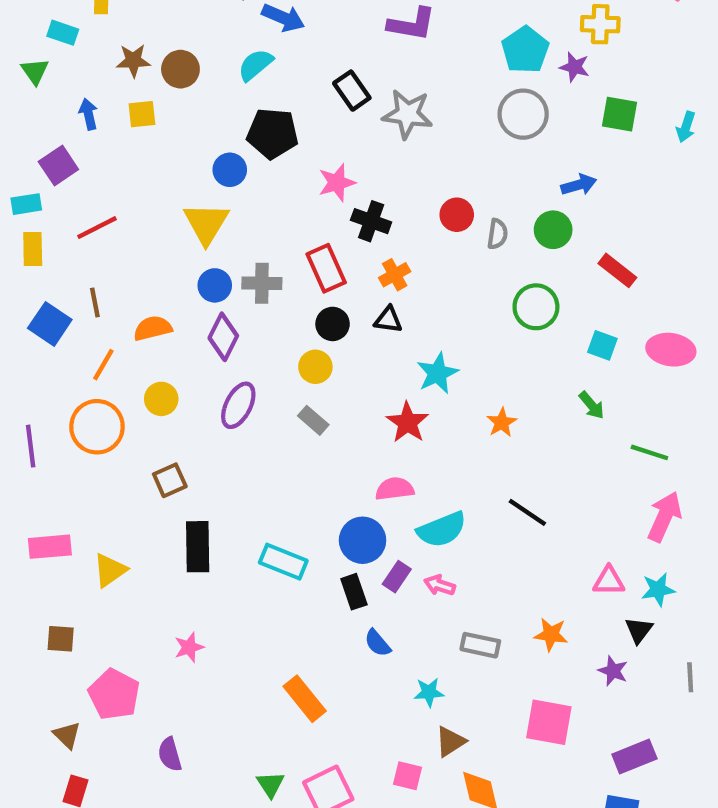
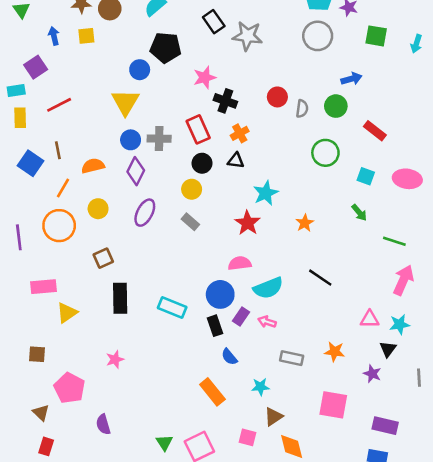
pink rectangle: (50, 547) -> (43, 287), moved
orange rectangle: (305, 699) -> (212, 392), moved
purple rectangle: (634, 757) -> (385, 426), turned 35

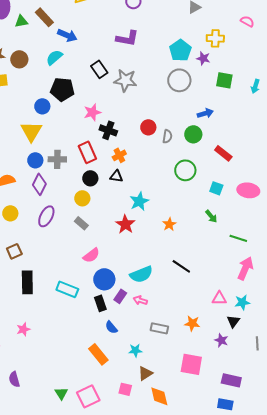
pink semicircle: (240, 263) -> (91, 255), moved, turned 150

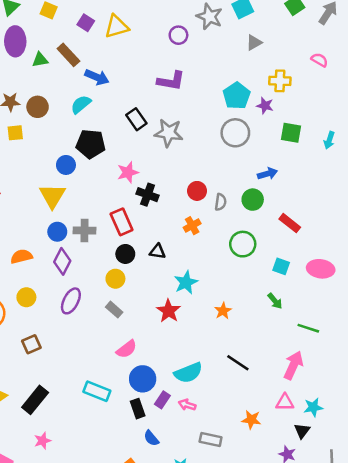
orange cross: (119, 155) -> (192, 226), moved
pink arrow: (245, 268) -> (293, 365), moved
black rectangle: (27, 282) -> (35, 400), moved, turned 40
orange star: (192, 323) -> (251, 420), moved

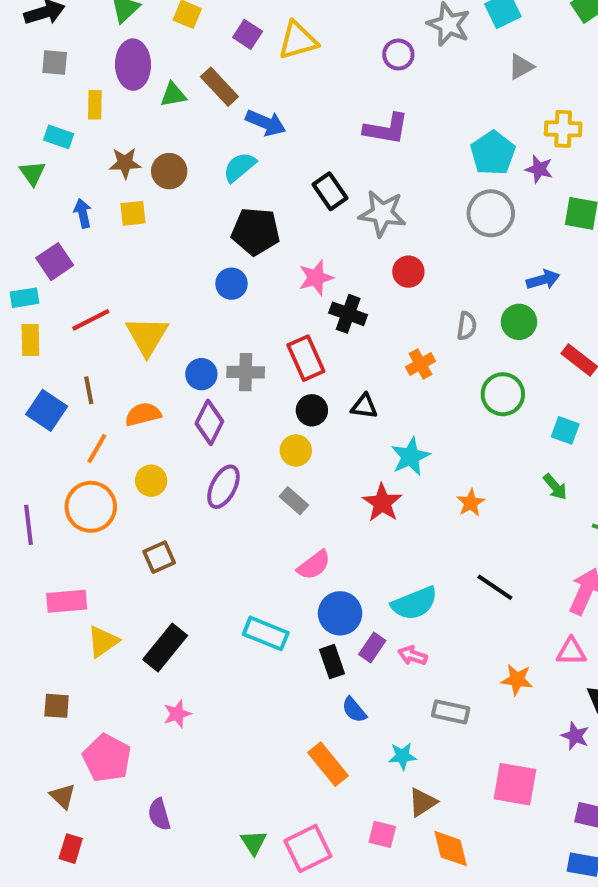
blue circle: (66, 165) -> (231, 284), moved
red circle: (197, 191) -> (408, 272), moved
yellow triangle: (52, 196) -> (147, 336), moved

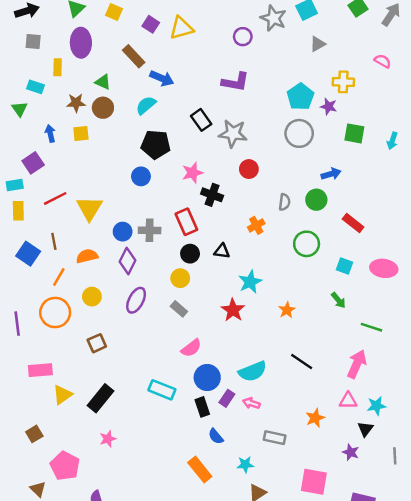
green triangle: (173, 95) -> (103, 82), moved, turned 35
orange star: (517, 680) -> (315, 418), turned -30
brown square: (57, 706) -> (34, 434), turned -35

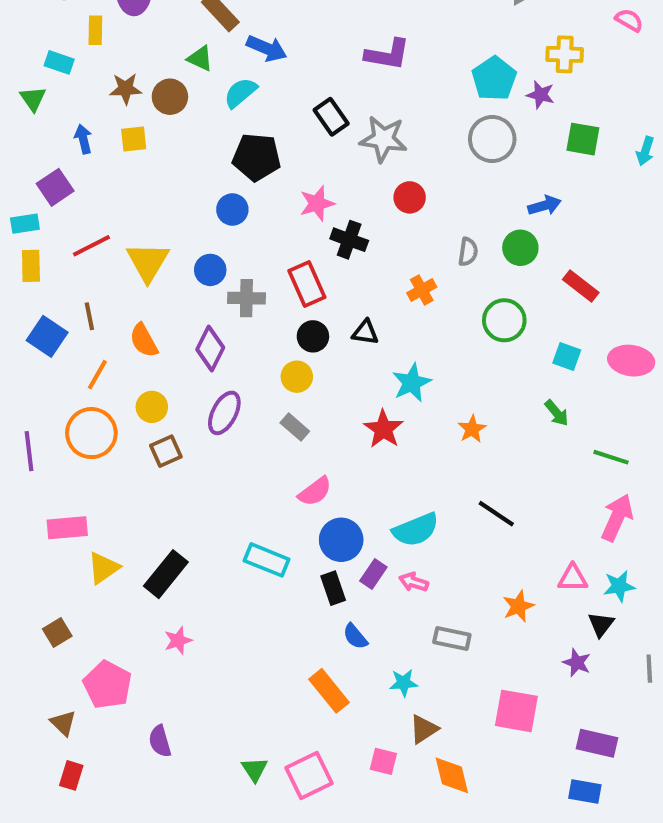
green triangle: (103, 82) -> (200, 58), moved
blue circle: (123, 232) -> (210, 270), moved
orange semicircle: (87, 256) -> (144, 340), turned -105
brown square: (97, 343) -> (166, 451), moved
pink arrow: (357, 364) -> (617, 518), moved

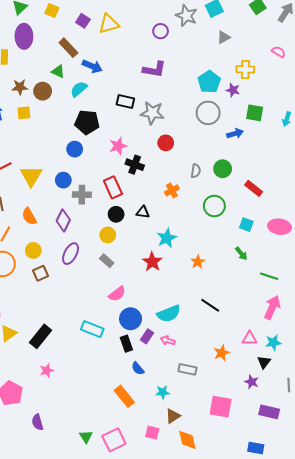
black rectangle: (331, 117) -> (125, 101), turned -42
blue arrow: (545, 205) -> (235, 134), moved
purple rectangle: (597, 743) -> (269, 412), moved

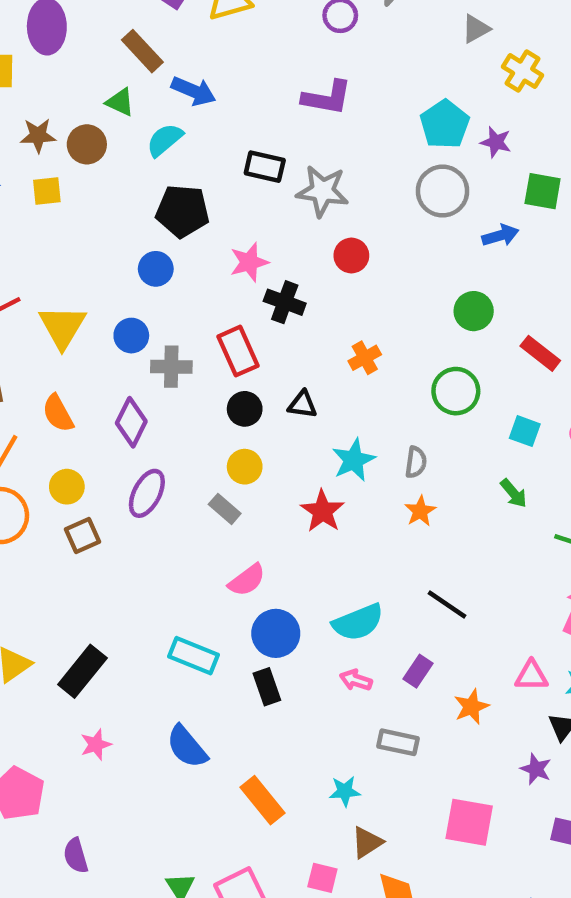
yellow cross: (245, 69) -> (523, 71), moved, turned 30
gray semicircle: (196, 171) -> (416, 462), moved
yellow circle: (108, 235) -> (245, 467), moved
purple rectangle: (147, 336) -> (418, 671), moved
blue semicircle: (138, 368) -> (187, 747), moved, size x1.5

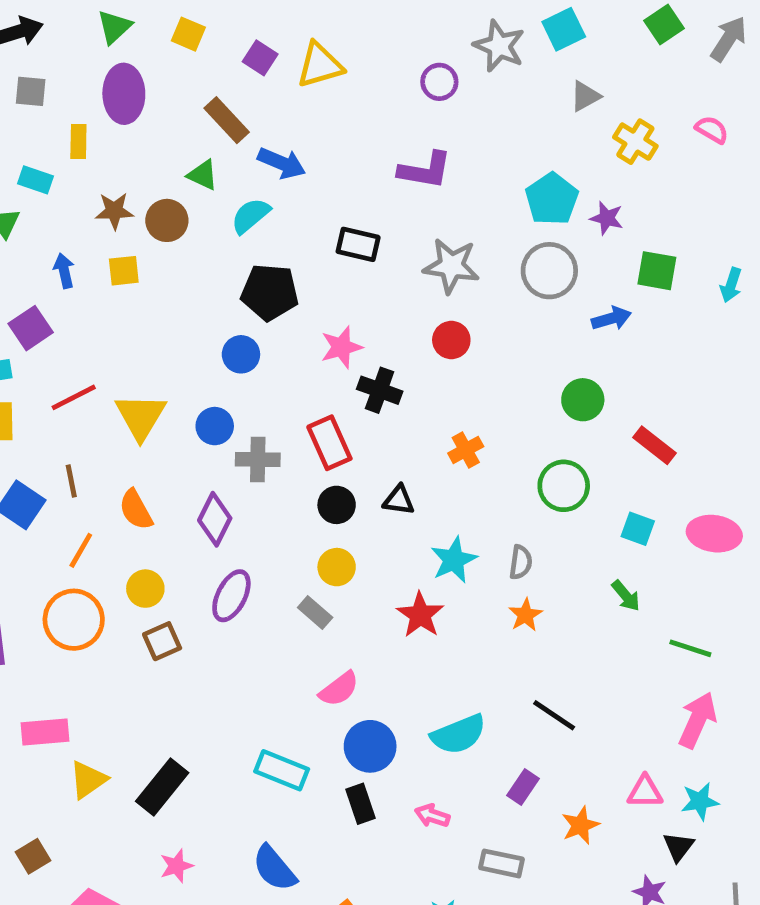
gray star: (322, 191) -> (451, 266), moved
pink arrow: (356, 680) -> (432, 816), moved

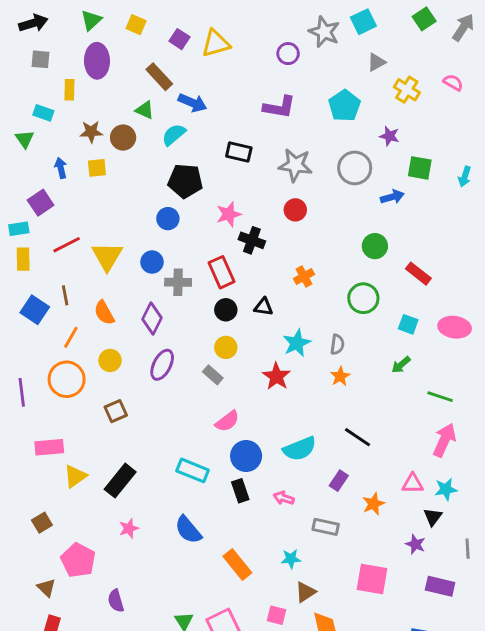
cyan pentagon: (552, 199) -> (345, 106), moved
green arrow: (626, 596) -> (401, 365), turned 90
brown square: (162, 641) -> (116, 411), moved

